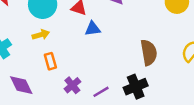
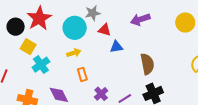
brown semicircle: (149, 53) -> (147, 64), moved

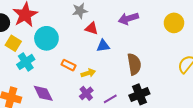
cyan circle: (75, 28) -> (46, 38), moved
yellow arrow: (74, 53) -> (88, 73), moved
orange rectangle: (82, 74) -> (68, 65), moved, turned -48

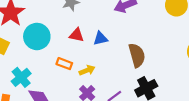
red triangle: (91, 28) -> (77, 35), moved
cyan cross: (26, 62) -> (21, 77), moved

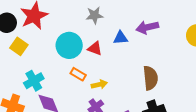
cyan circle: (37, 36) -> (69, 45), moved
blue triangle: (100, 38) -> (121, 38), moved

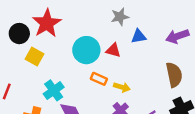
gray star: (95, 15) -> (120, 17), moved
purple arrow: (147, 27) -> (177, 36), moved
yellow arrow: (99, 84) -> (122, 87), turned 35

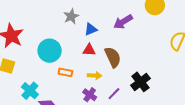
red triangle: (113, 50) -> (89, 50), moved
brown semicircle: (174, 75) -> (113, 57), moved
yellow arrow: (122, 87) -> (95, 76), moved

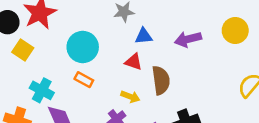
orange rectangle: (65, 72) -> (84, 80), moved
cyan cross: (30, 91) -> (42, 90), turned -30

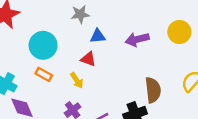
brown semicircle: (161, 80) -> (153, 90), moved
yellow arrow: (130, 97) -> (77, 80), moved, turned 35

